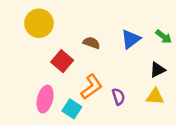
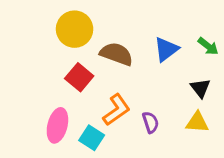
yellow circle: (39, 23) -> (75, 29), moved
brown semicircle: (92, 43) -> (116, 54), size x1.5
black triangle: (158, 70) -> (200, 88), turned -42

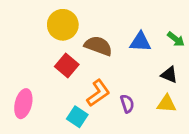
blue triangle: (166, 49) -> (140, 42), turned 40
black triangle: (200, 88) -> (169, 75), turned -30
pink ellipse: (57, 125) -> (23, 104), moved

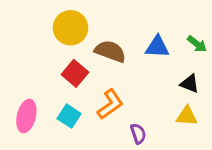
purple semicircle: (127, 104) -> (138, 134), moved
cyan square: (77, 117) -> (69, 116), moved

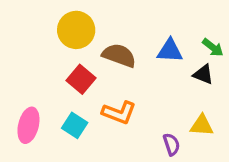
black triangle: (190, 84) -> (203, 74), moved
orange L-shape: (110, 104) -> (119, 113), turned 56
purple semicircle: (138, 134) -> (171, 144), moved

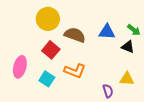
pink ellipse: (28, 125) -> (20, 67), moved

